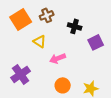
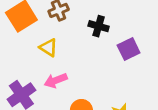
pink arrow: (58, 58) -> (56, 80), moved

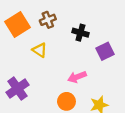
pink arrow: (56, 80) -> (77, 77), moved

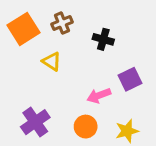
purple square: (105, 51) -> (130, 79), moved
purple cross: (18, 89) -> (35, 122), moved

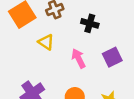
pink arrow: (99, 95) -> (79, 58), moved, turned 84

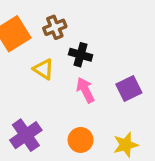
black cross: (90, 23) -> (81, 55), moved

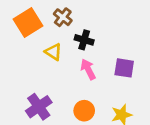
brown cross: (55, 27) -> (63, 17), turned -30
purple square: (129, 88) -> (124, 68), turned 35

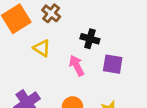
black cross: (84, 40) -> (90, 39), moved

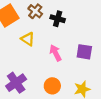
black cross: (90, 39) -> (58, 19), moved

